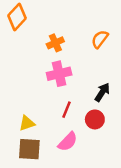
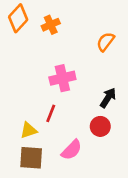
orange cross: (55, 43) -> (51, 25), moved
red line: (66, 110) -> (51, 113), moved

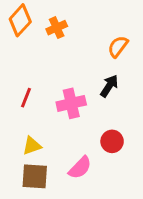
pink cross: (62, 78) -> (71, 103), moved
black arrow: (108, 98) -> (109, 86), moved
red line: (51, 113) -> (26, 98), moved

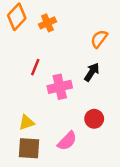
red line: (26, 98) -> (35, 67), moved

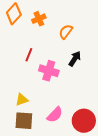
orange semicircle: (99, 39) -> (66, 32), moved
pink cross: (60, 87) -> (49, 71), turned 30
red circle: (94, 119) -> (84, 121), moved, size x1.5

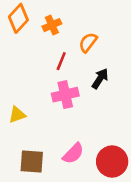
red line: (29, 55) -> (61, 61), moved
pink cross: (49, 71) -> (65, 95), turned -30
yellow triangle: (22, 100) -> (17, 115), moved

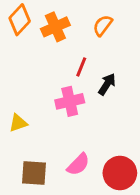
orange cross: (52, 25) -> (55, 27), size x1.4
orange semicircle: (88, 42) -> (103, 25), moved
red line: (61, 61) -> (81, 67), moved

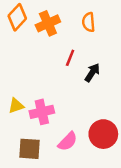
orange semicircle: (103, 25) -> (89, 22), turned -42
pink cross: (70, 101) -> (42, 112), moved
red circle: (120, 173) -> (103, 134), moved

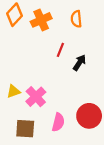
pink cross: (42, 112) -> (36, 97), turned -30
pink semicircle: (68, 141) -> (58, 122), turned -30

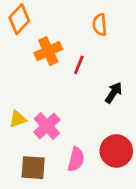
orange cross: (41, 20) -> (48, 51), moved
black arrow: (79, 63) -> (114, 93), moved

